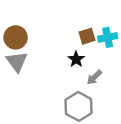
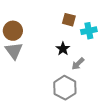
brown square: (87, 36) -> (69, 20), moved, turned 32

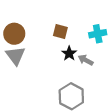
brown square: (69, 20) -> (60, 32), moved
gray arrow: (78, 64) -> (86, 60), moved, turned 72

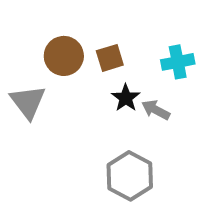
brown square: (60, 32) -> (110, 58), turned -32
brown circle: (14, 34) -> (64, 56), moved

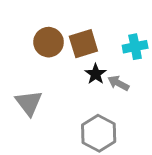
brown square: (110, 58) -> (83, 44), size x1.4
gray triangle: (28, 102) -> (29, 103), moved

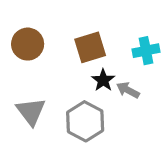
brown circle: (49, 42) -> (28, 44), moved
gray hexagon: (99, 133) -> (85, 121), moved

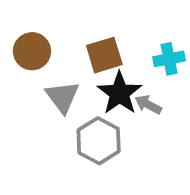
black star: (103, 80) -> (120, 93), size x1.6
gray triangle: (31, 111) -> (62, 97), moved

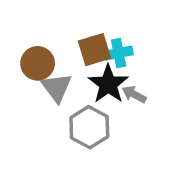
brown circle: (32, 51) -> (38, 63), moved
cyan cross: (169, 59) -> (119, 53), moved

